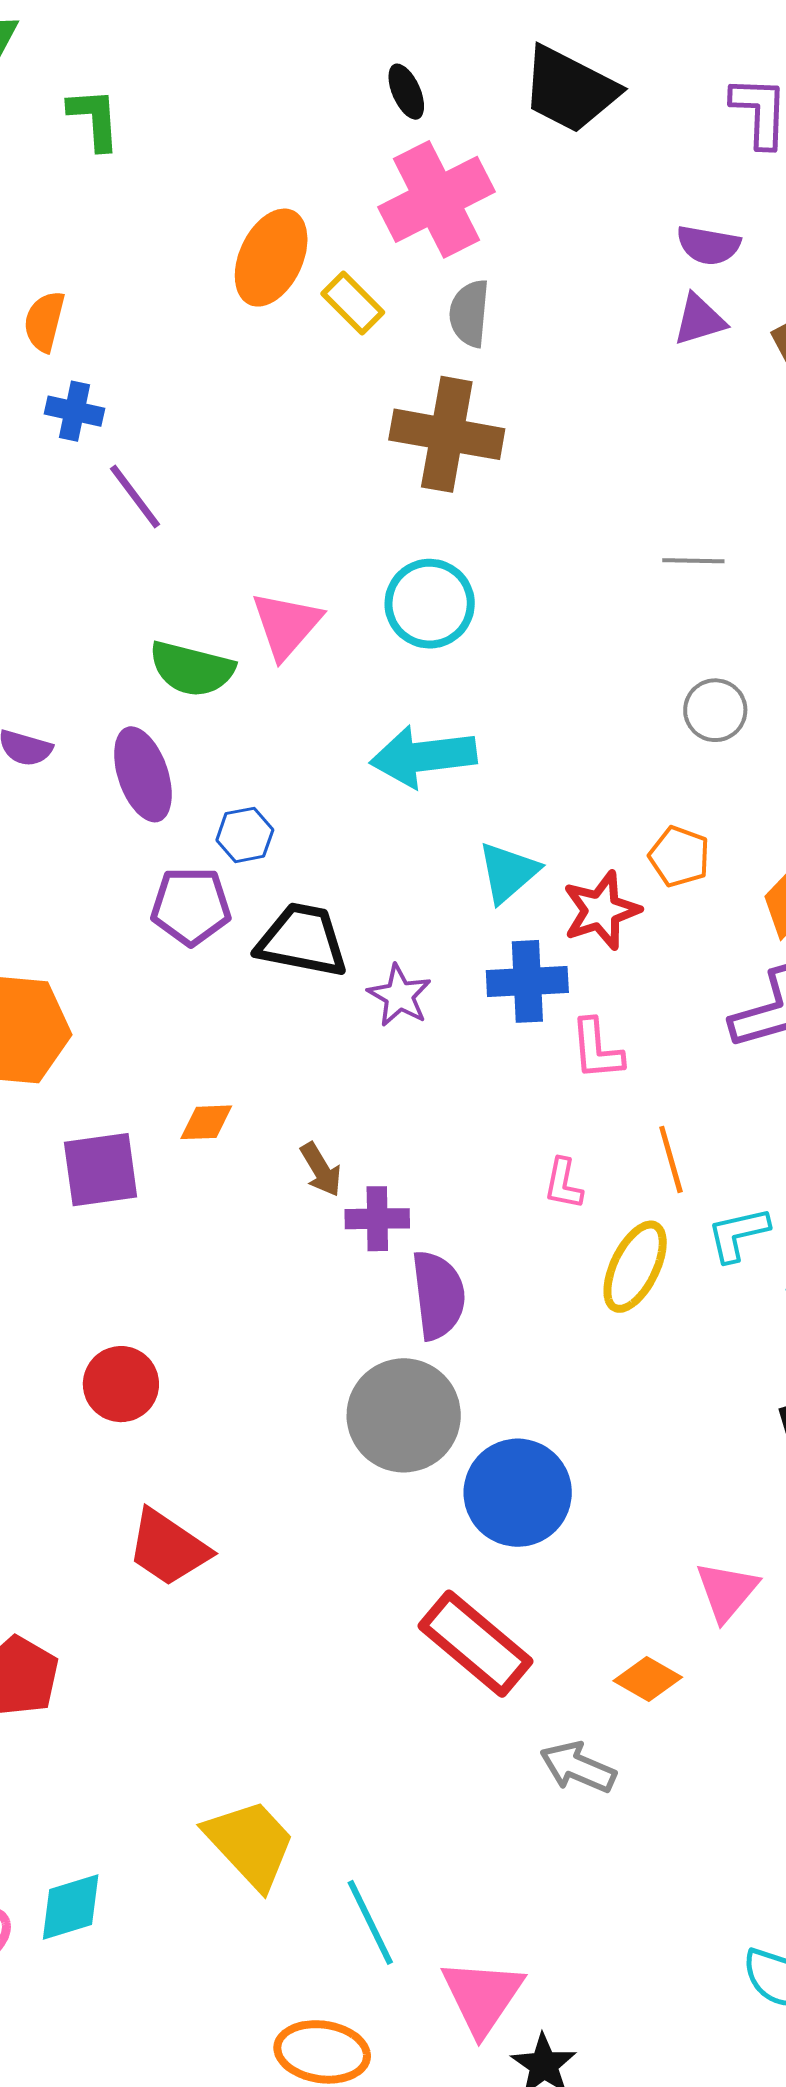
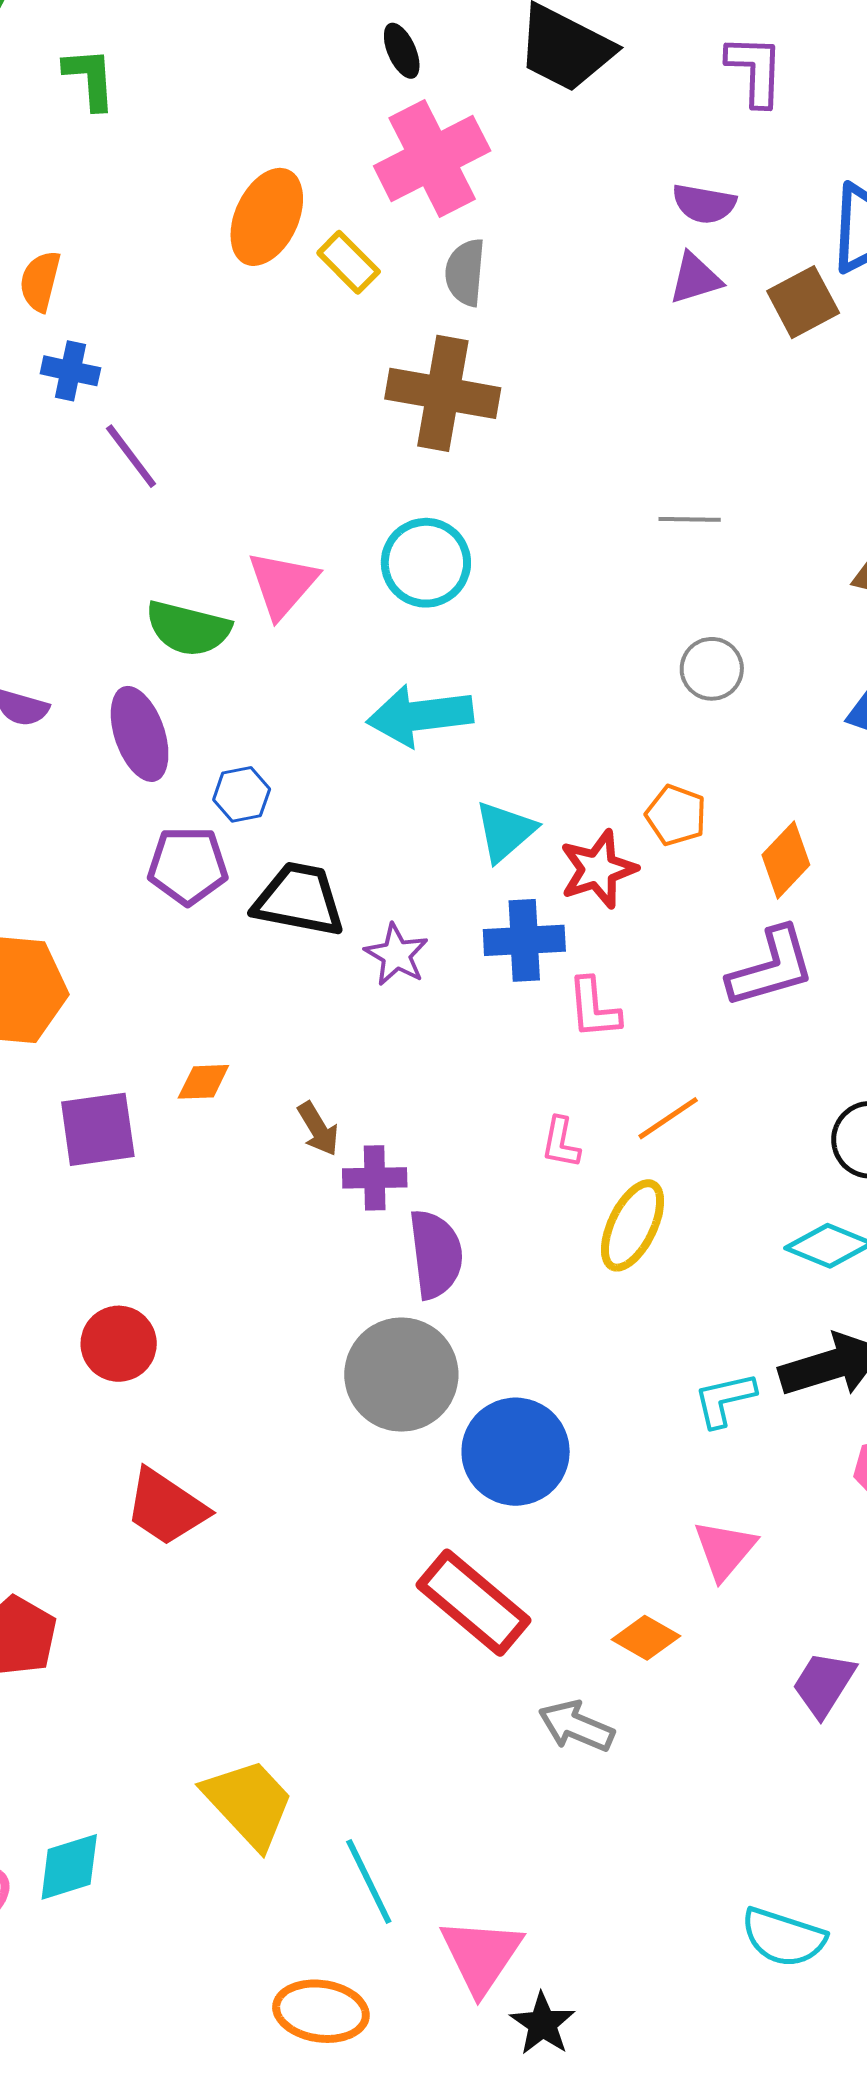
orange line: (671, 1159) -> (668, 1118), turned 72
cyan L-shape: (738, 1234) -> (725, 1399), moved

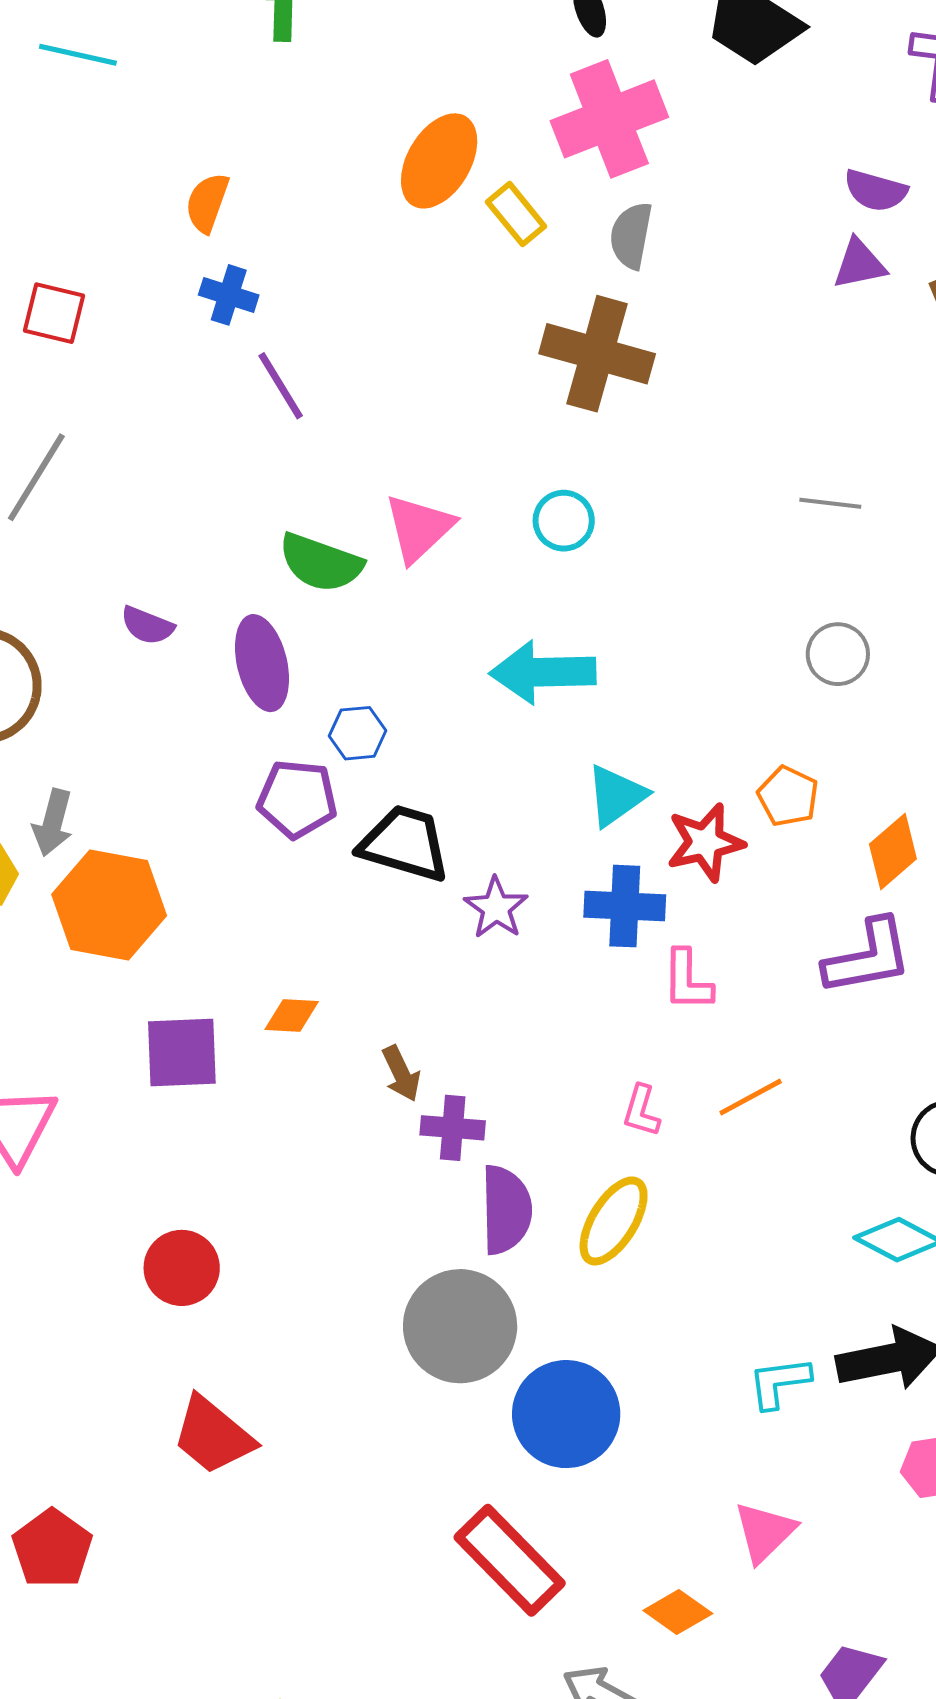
cyan circle: (426, 563) -> (564, 521), size x0.7
yellow ellipse: (633, 1225) -> (614, 1221), moved

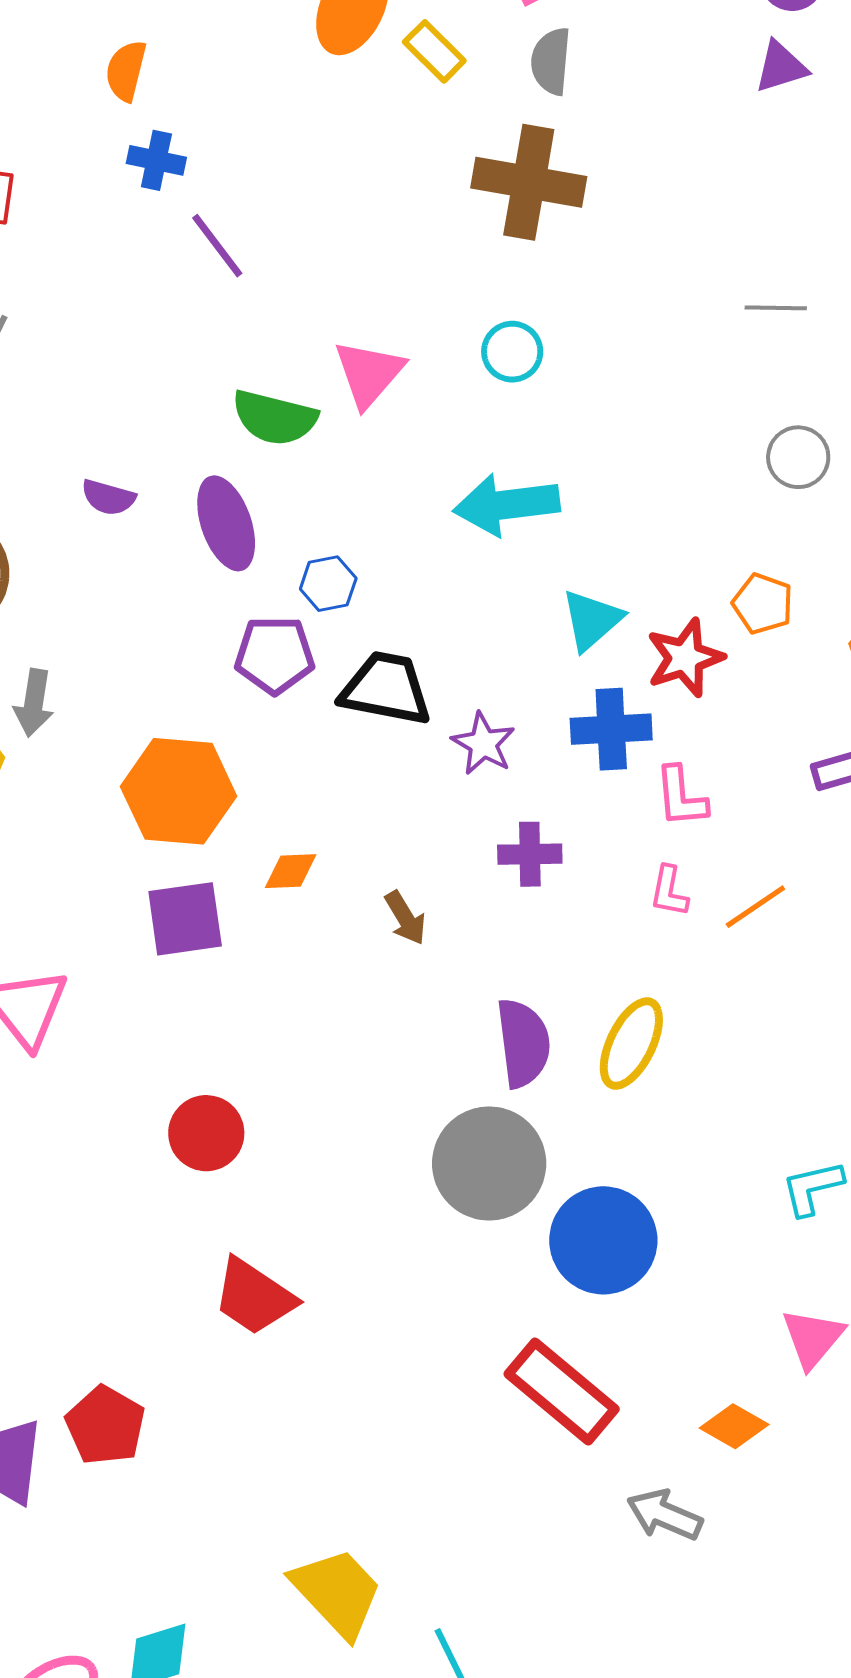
orange hexagon: (109, 905) -> (179, 791), moved
pink L-shape: (641, 1111) -> (669, 891), moved
purple cross: (453, 1128) -> (530, 854), moved

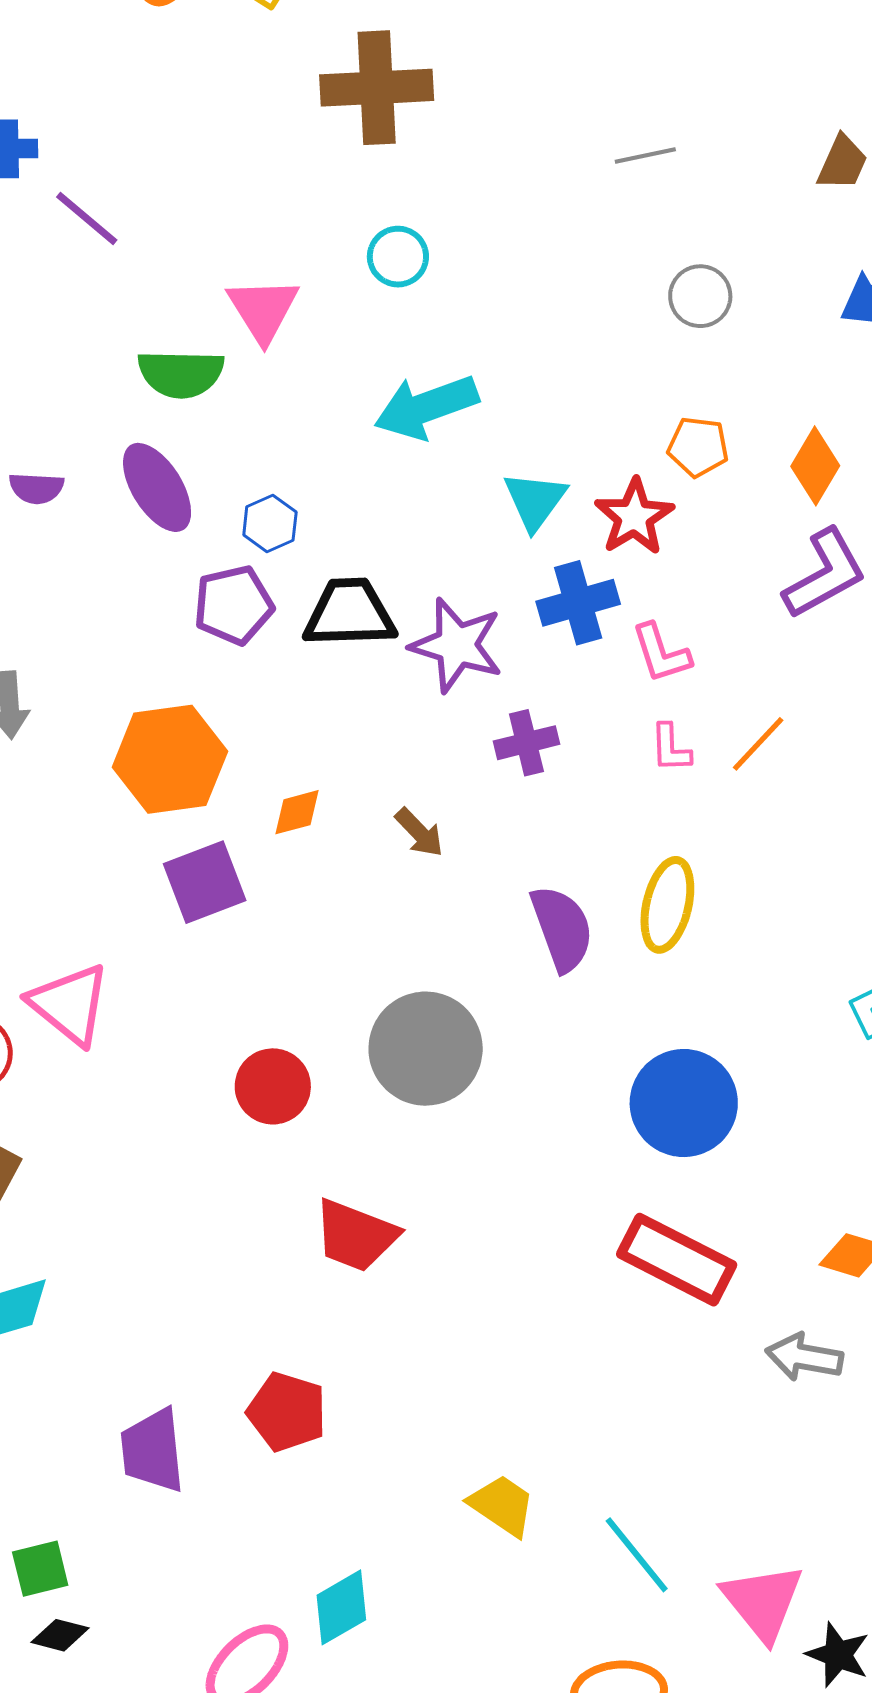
purple star: (483, 744) -> (457, 645), size x1.5
gray circle: (489, 1163) -> (426, 1049), moved
red pentagon: (105, 1425) -> (287, 1412), moved
yellow trapezoid: (337, 1592) -> (502, 1505), size x0.7

